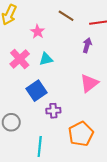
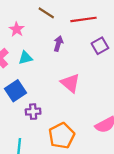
purple arrow: (87, 45) -> (58, 44), moved
pink triangle: (89, 83) -> (70, 83), turned -42

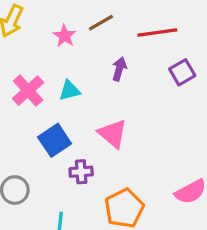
brown line: (46, 13) -> (101, 23), turned -63
pink star: (17, 29) -> (65, 36), moved
pink triangle: (70, 83) -> (113, 134), moved

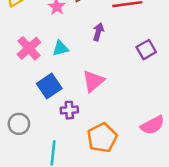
purple square: (182, 72) -> (146, 50), moved
pink triangle: (113, 134) -> (93, 81), turned 40

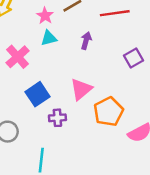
cyan triangle: (61, 48) -> (49, 38), moved
orange pentagon: (102, 138) -> (109, 112), moved

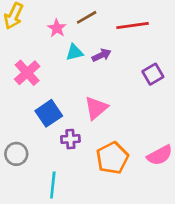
cyan triangle: (49, 38) -> (74, 52), moved
purple arrow: (86, 41) -> (101, 55), turned 49
orange pentagon: (109, 112) -> (112, 158), moved

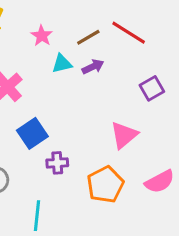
brown line: (87, 17) -> (88, 37), moved
red line: (133, 25) -> (129, 33), turned 40
pink triangle: (96, 108) -> (124, 135), moved

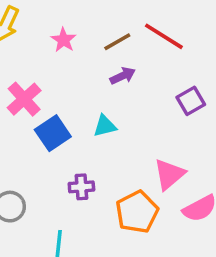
cyan triangle: (62, 64) -> (105, 126), moved
blue square: (32, 133) -> (53, 133), moved
pink triangle: (124, 135) -> (169, 174), moved

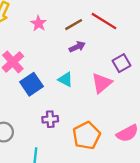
cyan triangle: (105, 126) -> (65, 79), turned 42
pink triangle: (169, 174) -> (102, 83), moved

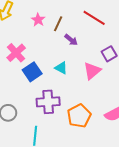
brown line: (74, 25) -> (58, 24), moved, turned -35
purple arrow: (77, 47) -> (71, 40), turned 64
purple cross: (50, 119) -> (48, 102), size x1.6

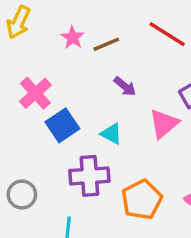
brown line: (58, 24) -> (106, 44), turned 42
purple arrow: (71, 40) -> (125, 86), moved
cyan triangle: (61, 68) -> (111, 134), moved

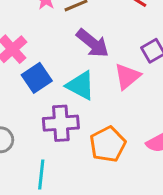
purple arrow: (125, 86) -> (93, 43), size x1.6
cyan triangle: (111, 134) -> (81, 85), size x1.5

